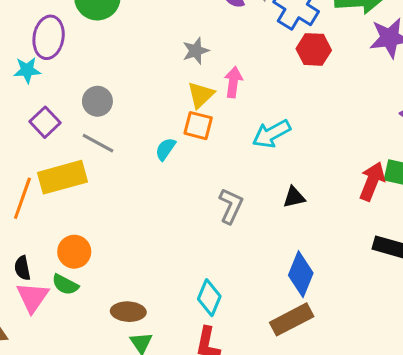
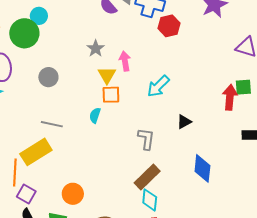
gray circle: (97, 101) -> (48, 77), moved
purple square: (45, 122) -> (26, 194), moved
orange circle: (74, 252) -> (73, 194), moved
brown rectangle: (292, 319) -> (147, 177), moved

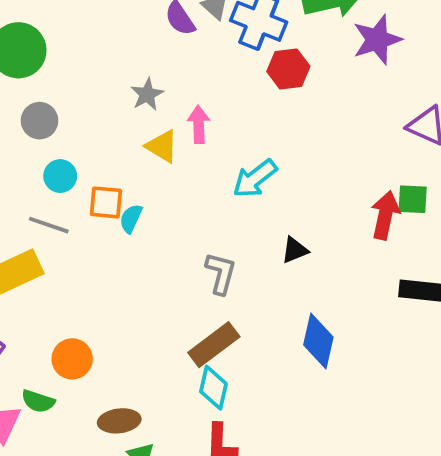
cyan circle: (39, 16) -> (60, 176), moved
yellow triangle: (107, 75) -> (162, 146), turned -36
gray circle: (48, 77) -> (40, 121), moved
orange square: (111, 95) -> (106, 202), moved

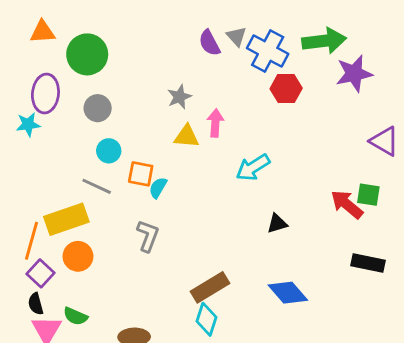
yellow triangle: (162, 146) -> (187, 136), turned -32
red arrow: (385, 215) -> (347, 204), turned -68
gray L-shape: (221, 273) -> (148, 236), moved
blue diamond: (318, 341) -> (288, 293), turned -60
orange circle: (72, 359) -> (78, 256), moved

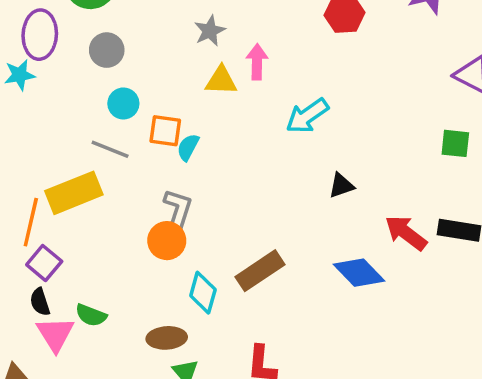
red arrow: (347, 204) -> (406, 233), moved
orange circle: (78, 256) -> (167, 241), moved
cyan diamond: (206, 319) -> (203, 293), moved

